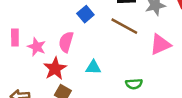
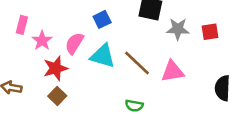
brown line: (124, 26) -> (137, 63), moved
cyan triangle: (93, 67) -> (103, 56), moved, size x1.5

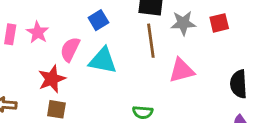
pink star: (42, 41) -> (38, 32), moved
brown line: (137, 63) -> (151, 41), moved, turned 44
brown square: (57, 96) -> (56, 109), turned -30

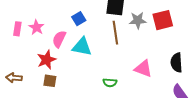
red square: (219, 23) -> (163, 20), size x1.5
pink triangle: (182, 70) -> (143, 69), moved, turned 36

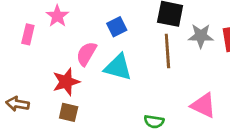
pink star: (36, 27) -> (57, 16), moved

